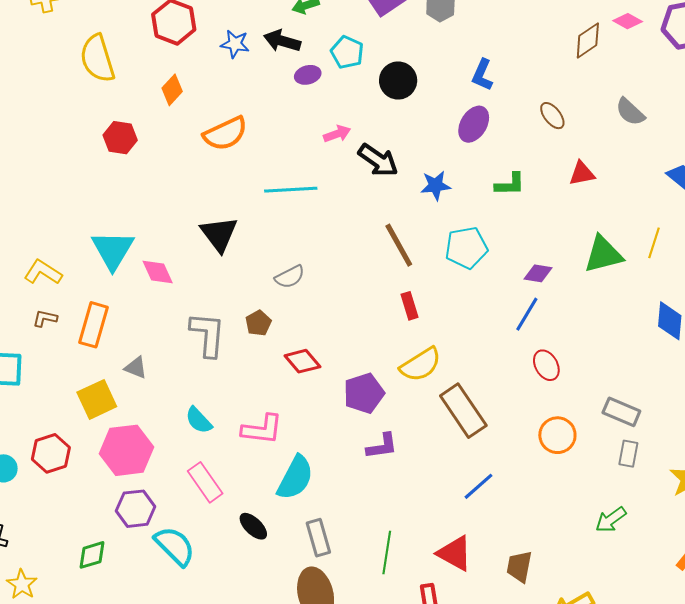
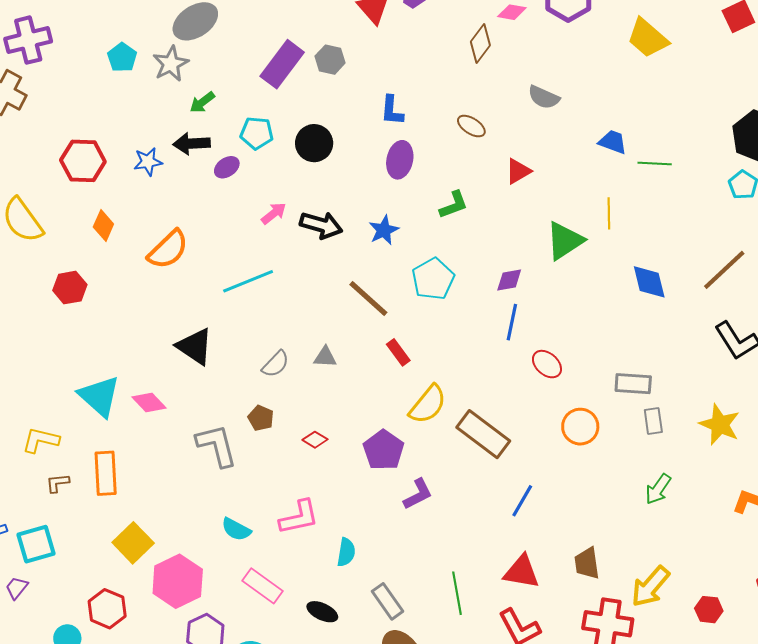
red diamond: (302, 361) -> (315, 440), size x0.7
gray triangle: (136, 368) -> (325, 357), moved
cyan semicircle: (295, 478) -> (346, 552), size x0.6

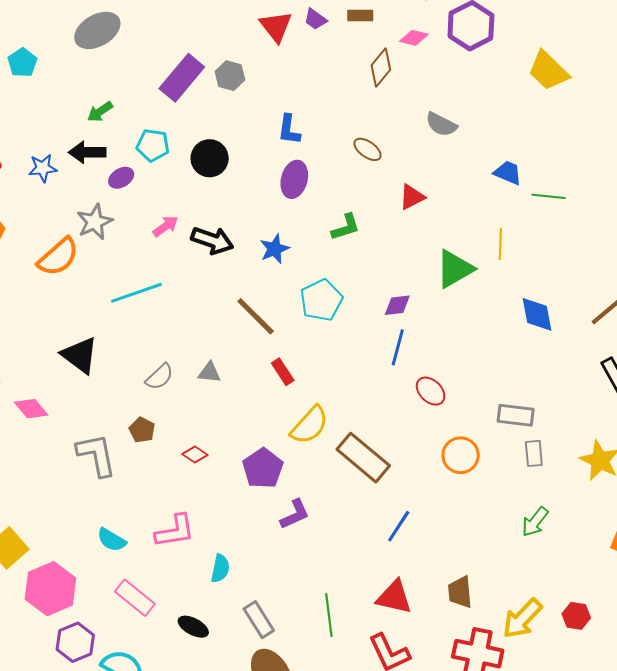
gray star: (171, 64) -> (95, 222), moved
red hexagon: (709, 610) -> (576, 616), moved

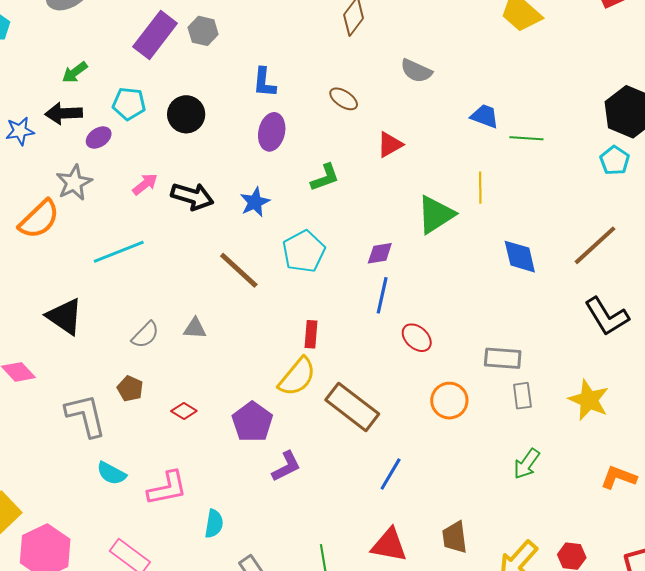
red rectangle: (283, 372) -> (311, 334), moved, turned 40
cyan semicircle: (112, 540) -> (111, 473), moved

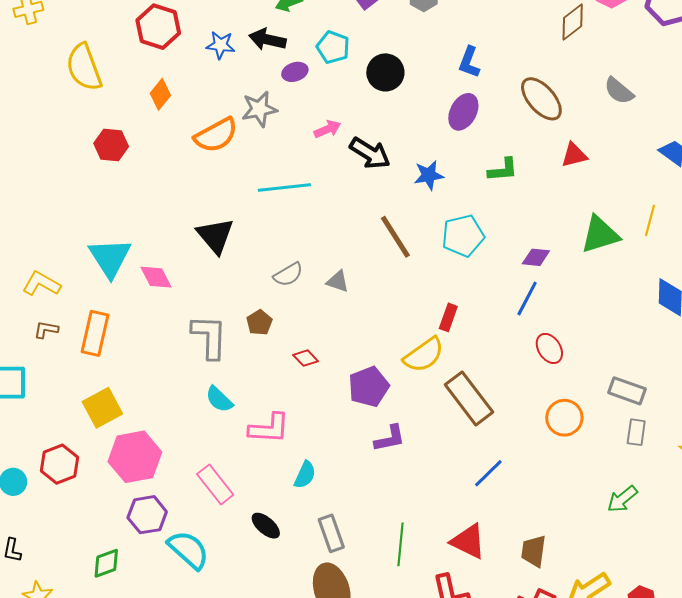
brown ellipse: (344, 99) -> (541, 99), size x1.6

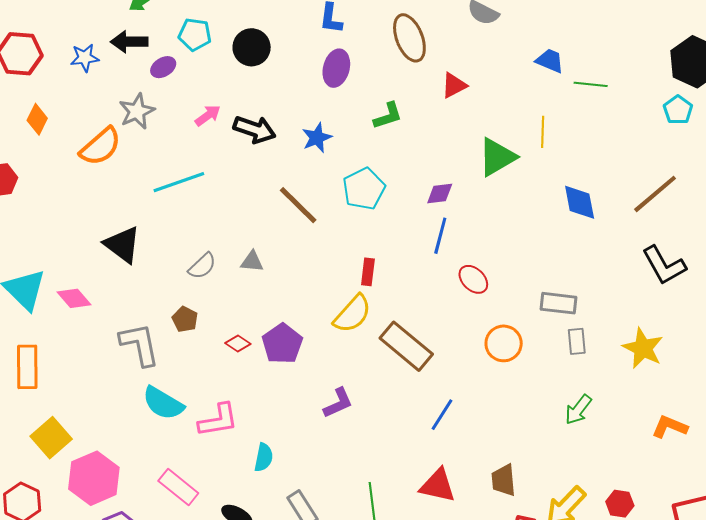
brown ellipse: (541, 99) -> (409, 38), turned 33
purple pentagon: (369, 387) -> (282, 344), moved
cyan semicircle: (219, 399) -> (163, 403), size x1.4

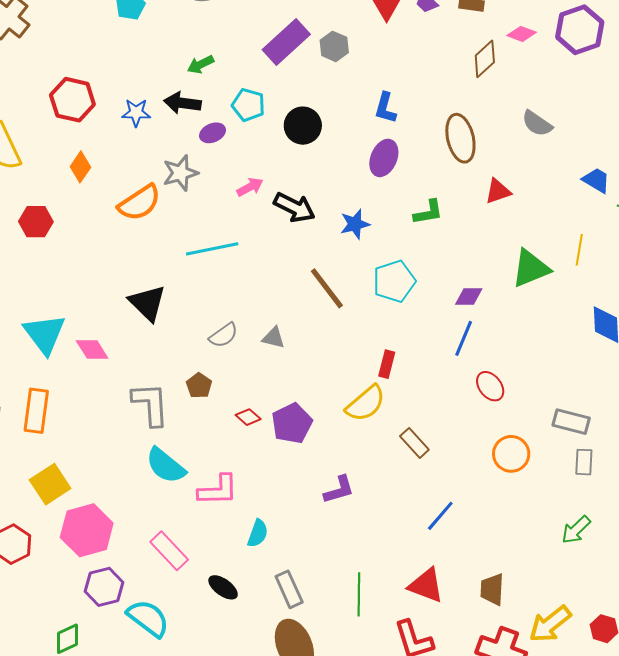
brown rectangle: (406, 346) -> (414, 443), size x0.6

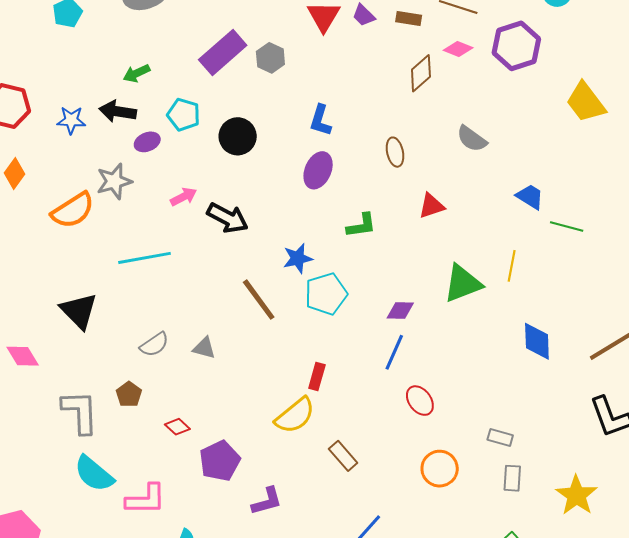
brown ellipse: (460, 138) -> (395, 152), size x0.6
blue star: (355, 224) -> (298, 258), moved
gray rectangle: (571, 422) -> (500, 438), size x0.7
purple pentagon: (292, 423) -> (220, 461), moved

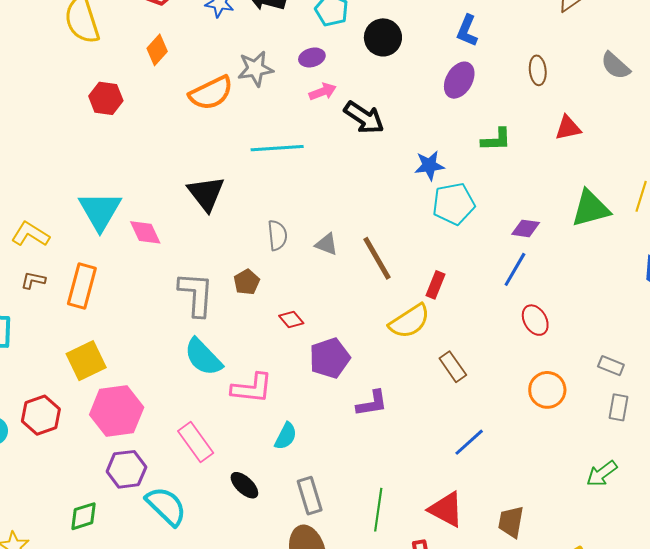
purple ellipse: (147, 142) -> (312, 57), moved
brown line: (259, 300) -> (377, 258), moved
gray semicircle: (154, 345) -> (277, 235), turned -68

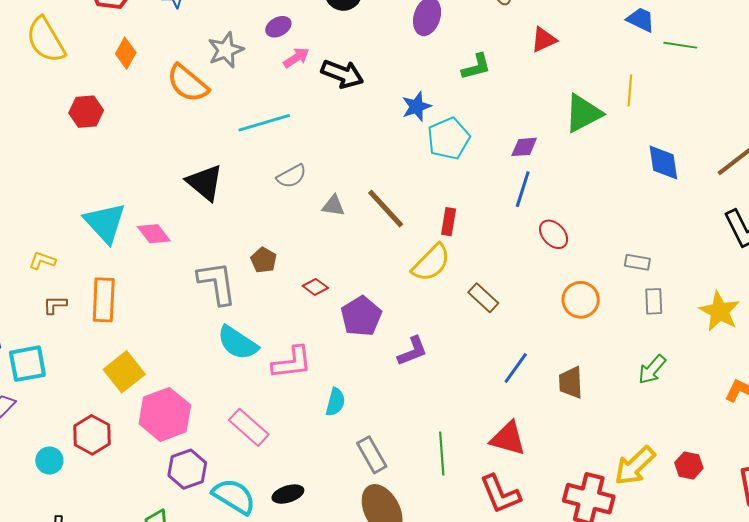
orange semicircle: (211, 93) -> (188, 83), turned 78
yellow L-shape: (30, 234) -> (42, 261), size x0.7
gray semicircle: (277, 235) -> (292, 176), moved, turned 80
black ellipse: (244, 485) -> (288, 494), moved, turned -48
brown trapezoid: (511, 522) -> (571, 383), moved

